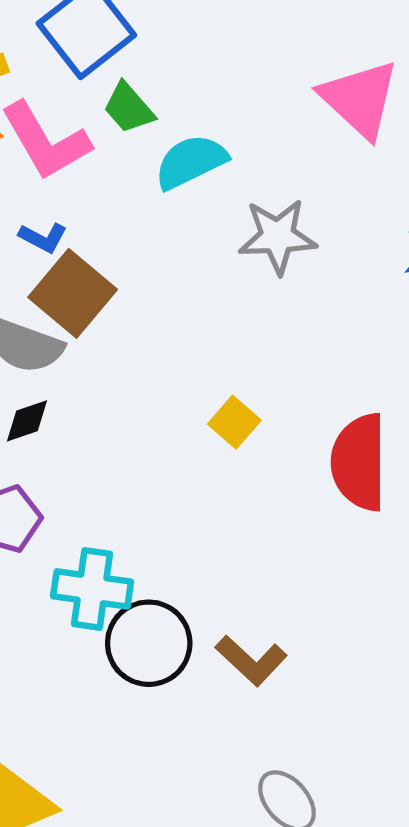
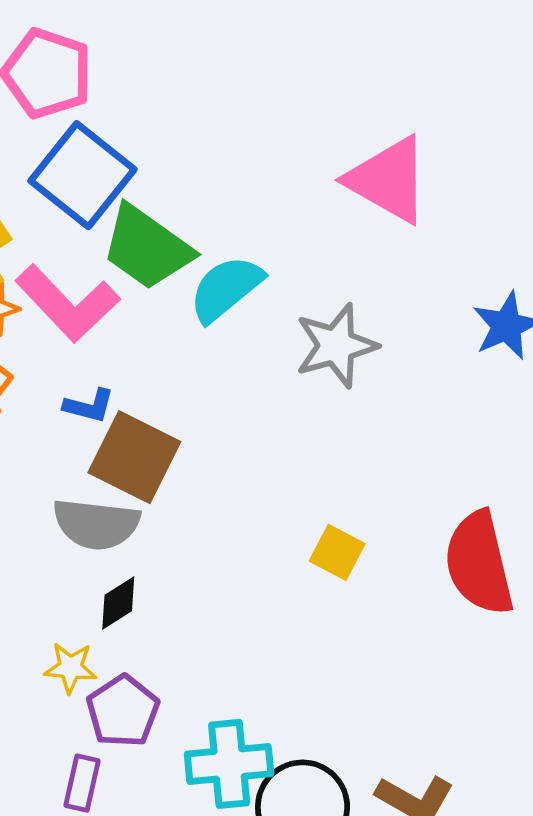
green trapezoid: (129, 108) -> (147, 247), size x1.6

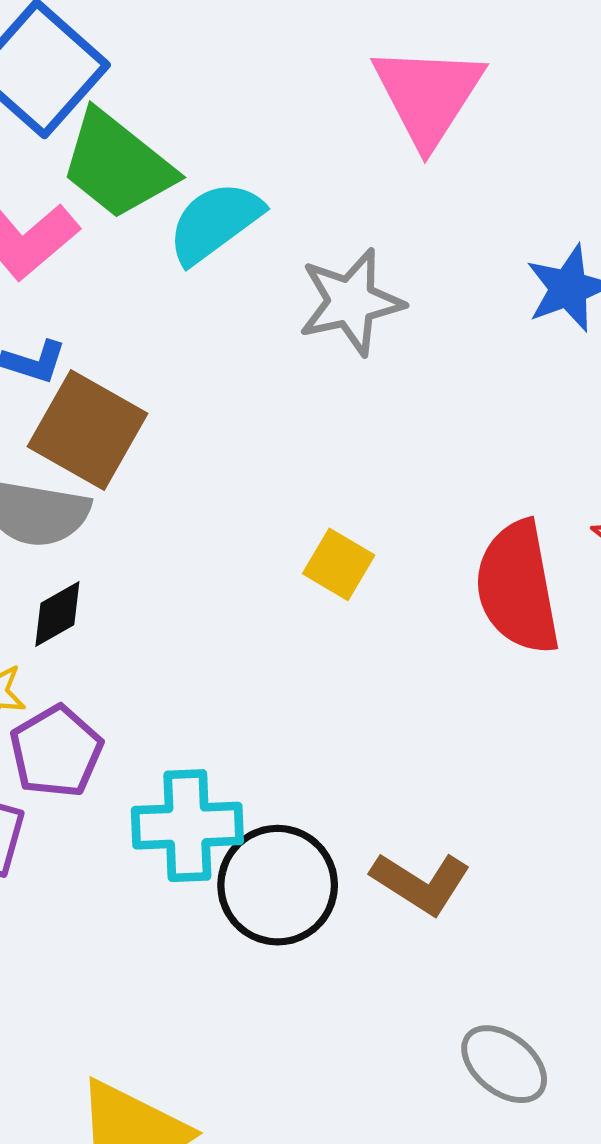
pink triangle: (388, 180) -> (428, 95), turned 30

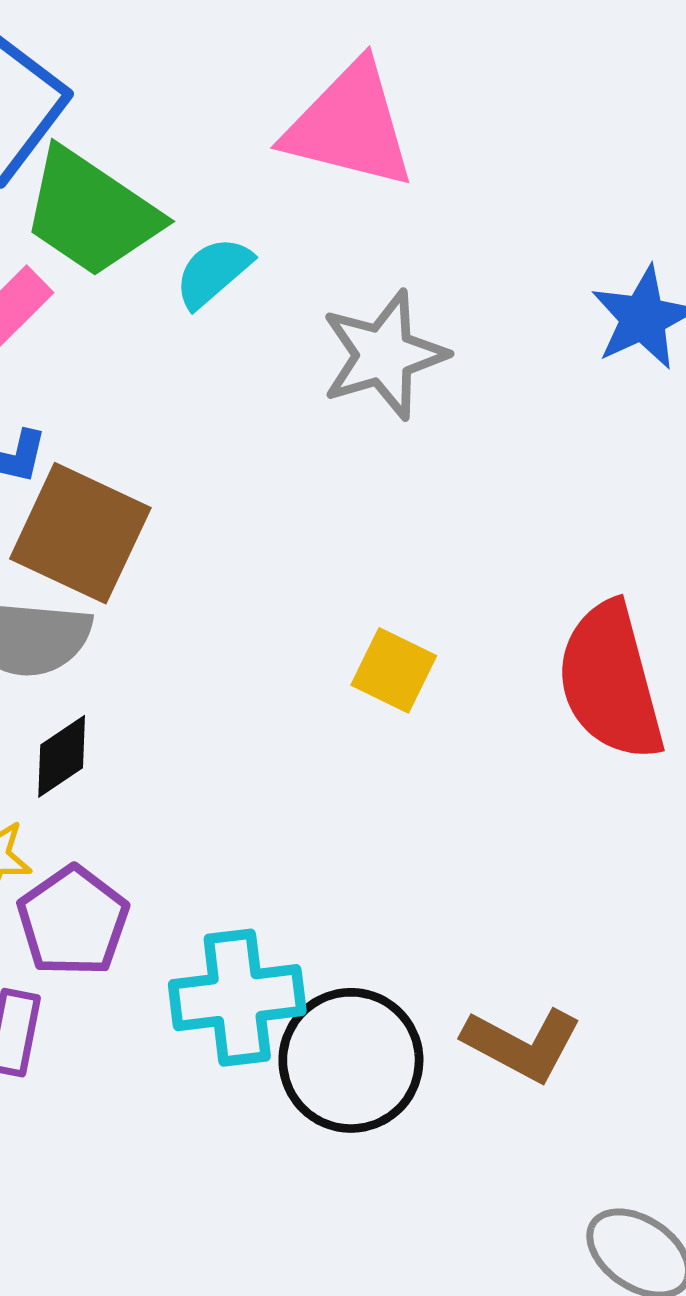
pink triangle: (428, 95) -> (350, 126), moved, turned -44
cyan semicircle: (215, 222) -> (213, 272), size x0.7

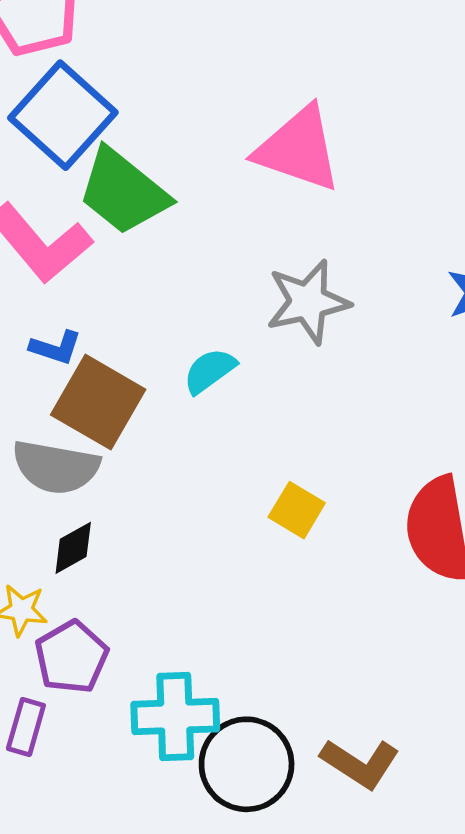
cyan semicircle: (213, 272) -> (210, 371), moved

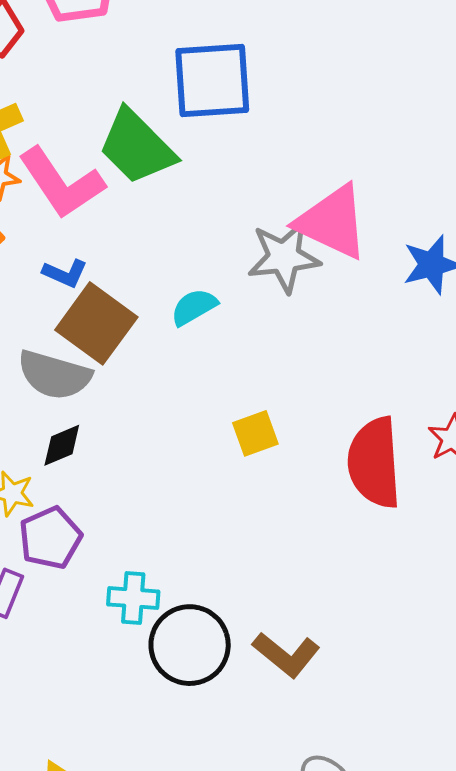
blue square: (63, 115) -> (212, 81), moved, turned 38
pink triangle: (298, 149) -> (332, 222), moved
yellow square: (297, 510) -> (255, 433), turned 33
cyan cross: (175, 717) -> (133, 598), size x0.7

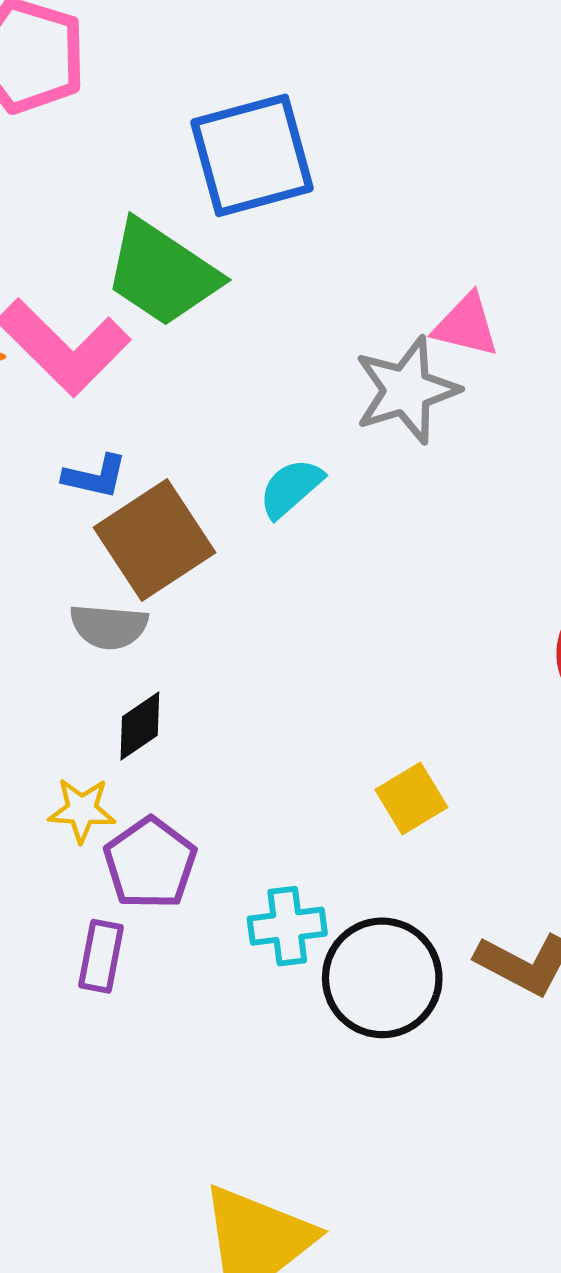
pink triangle: (332, 222) -> (466, 325), size x0.6
brown square: (96, 323) -> (155, 540), turned 32
gray semicircle: (54, 375) -> (109, 627), size x0.7
yellow square: (255, 433) -> (411, 798), moved

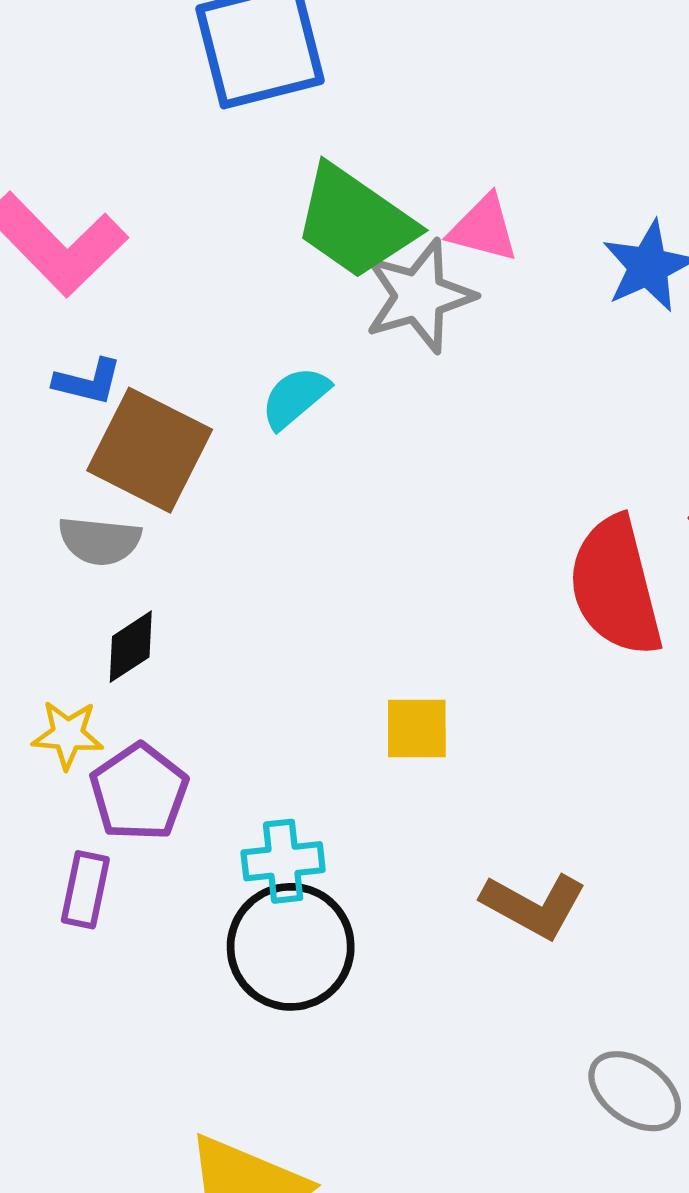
green trapezoid: (162, 273) -> (355, 222), moved
brown square: (155, 540) -> (150, 450), turned -31
yellow square: (411, 798) -> (417, 728), turned 30
black circle: (382, 978) -> (291, 947), moved

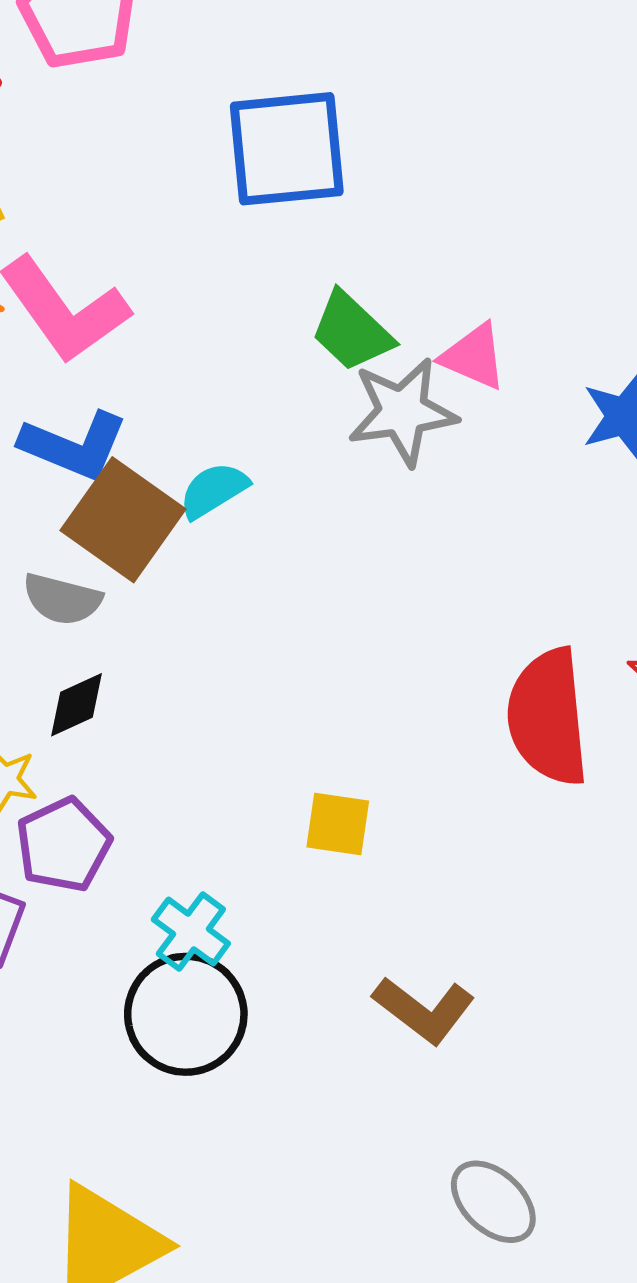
green trapezoid: (355, 222) -> (352, 332), size x0.7
blue L-shape: (88, 382) -> (74, 446), size x1.6
cyan semicircle: (295, 398) -> (214, 490), moved
cyan cross: (283, 861) -> (191, 931), turned 34

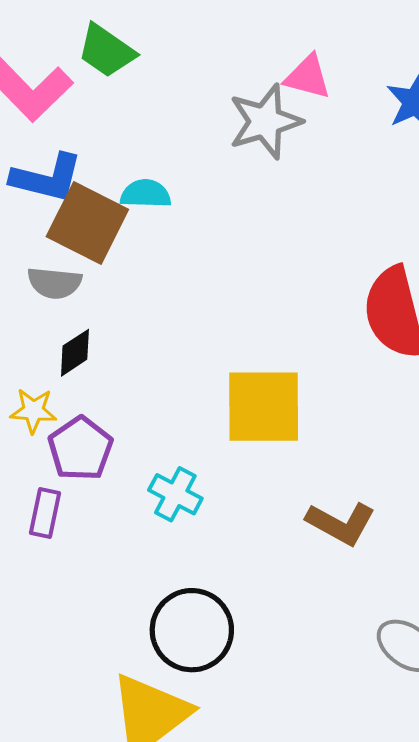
green trapezoid: (352, 332) -> (106, 51), moved
cyan semicircle: (214, 490) -> (146, 194), turned 42
yellow square: (338, 824) -> (264, 407), size x1.8
black circle: (186, 1014) -> (192, 630), moved

